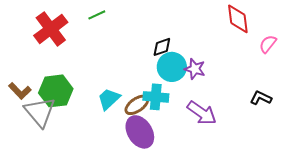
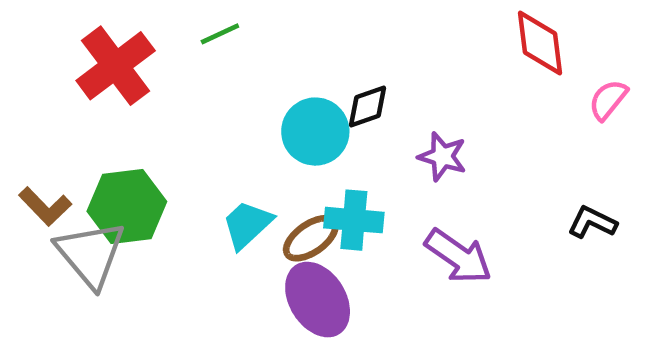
cyan circle: (172, 67) -> (315, 132), moved

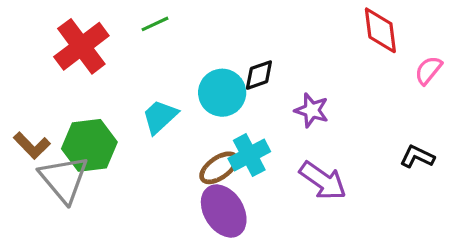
cyan cross: (354, 220) -> (249, 155), turned -33
cyan trapezoid: (247, 225) -> (160, 117), moved

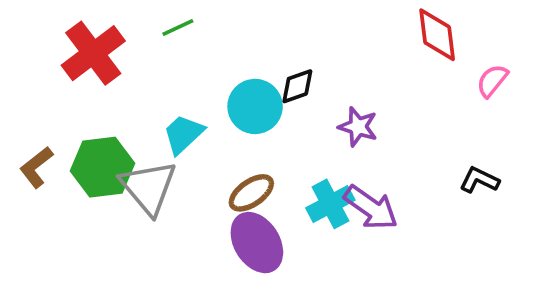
brown L-shape: (32, 145) -> (36, 167), turned 96
cyan cross: (249, 155) -> (330, 204), moved
gray triangle: (64, 179) -> (148, 187), moved

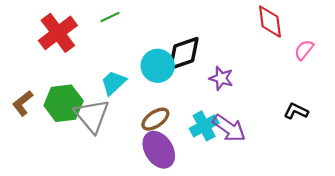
black diamond: (297, 86) -> (184, 53), size x1.6

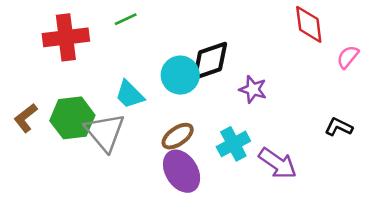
red cross: (58, 33) -> (66, 37), turned 30
cyan trapezoid: (113, 83) -> (130, 95), turned -92
purple arrow: (229, 128) -> (278, 163), moved

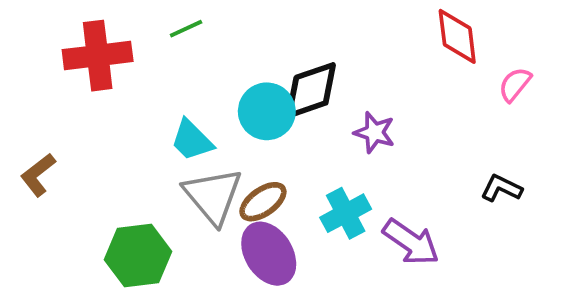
green hexagon: (72, 118) -> (138, 256), moved
gray triangle: (105, 132) -> (213, 196), moved

